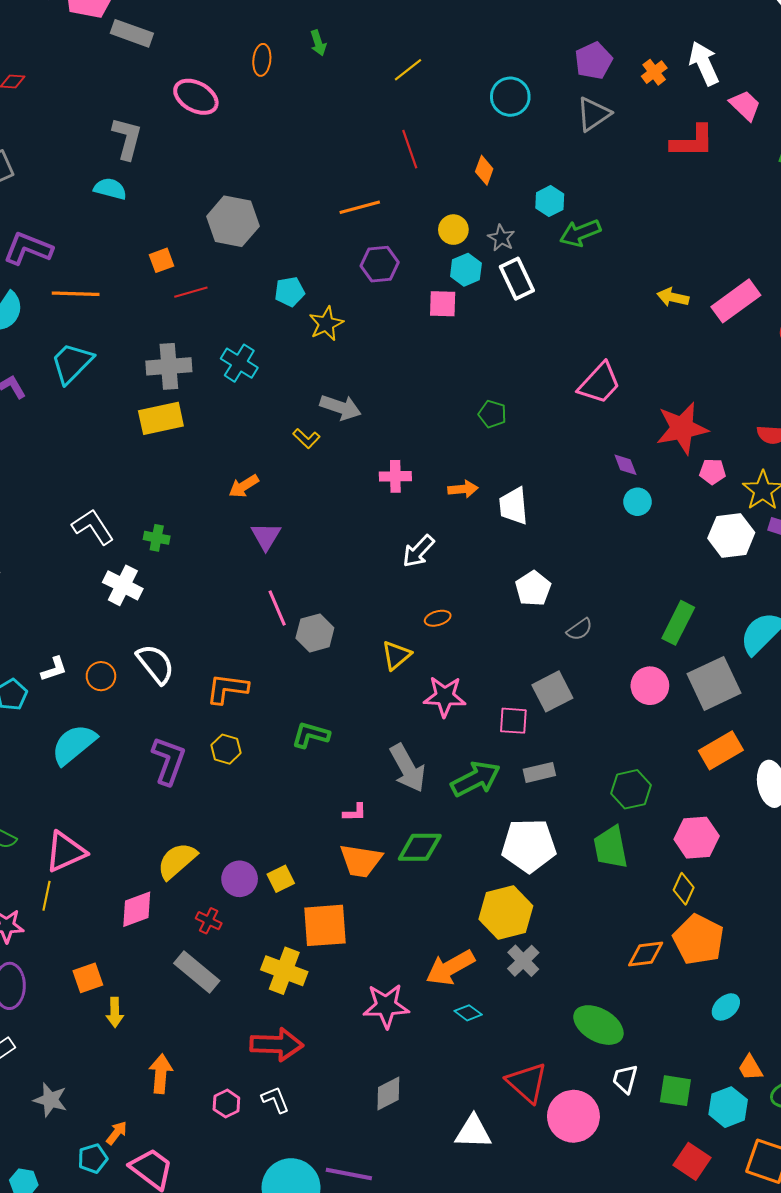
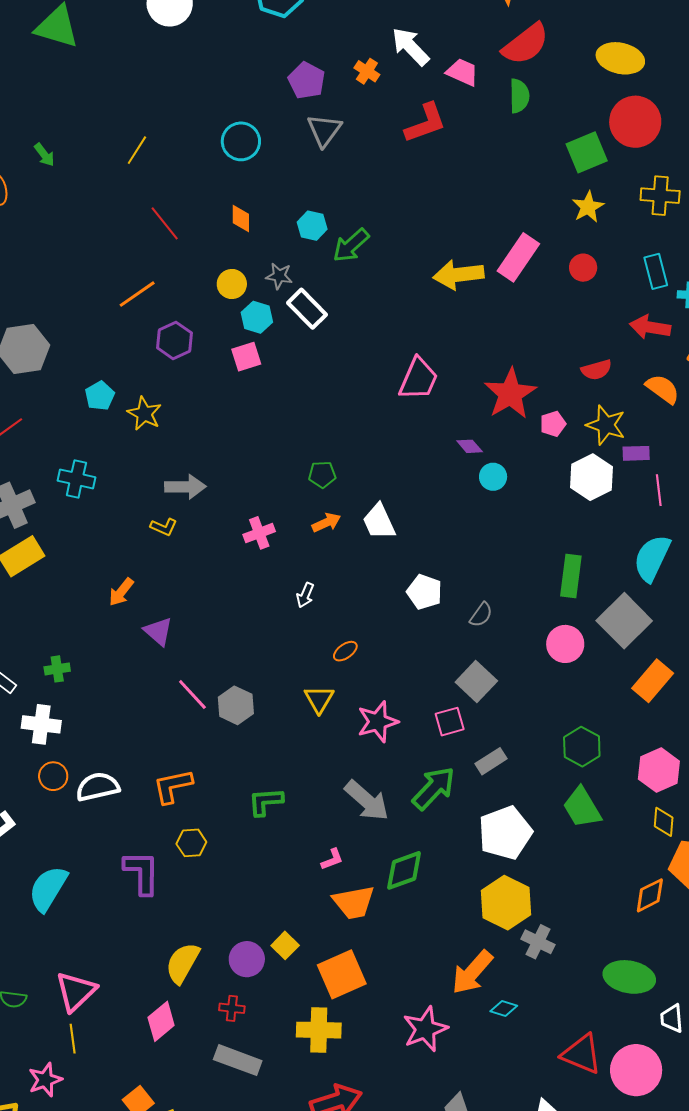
yellow arrow: (673, 297) -> (458, 275), size x1.6
green pentagon: (492, 414) -> (322, 474), moved
white arrow: (418, 551) -> (305, 595), size x0.7
white semicircle: (155, 664) -> (98, 787), turned -45
orange circle: (101, 676) -> (53, 776), moved

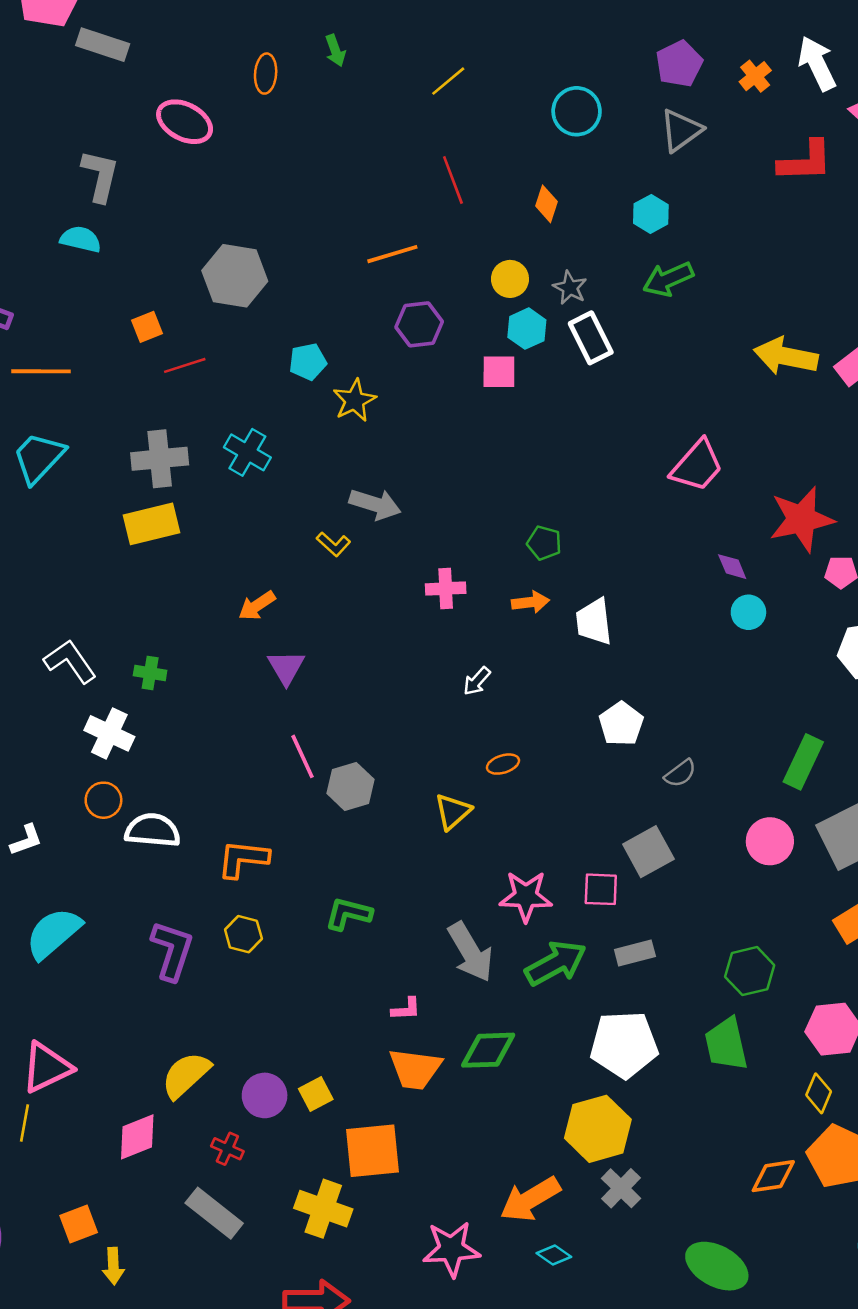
cyan hexagon: (312, 226) -> (651, 214), moved
pink star: (378, 722) -> (526, 896), moved

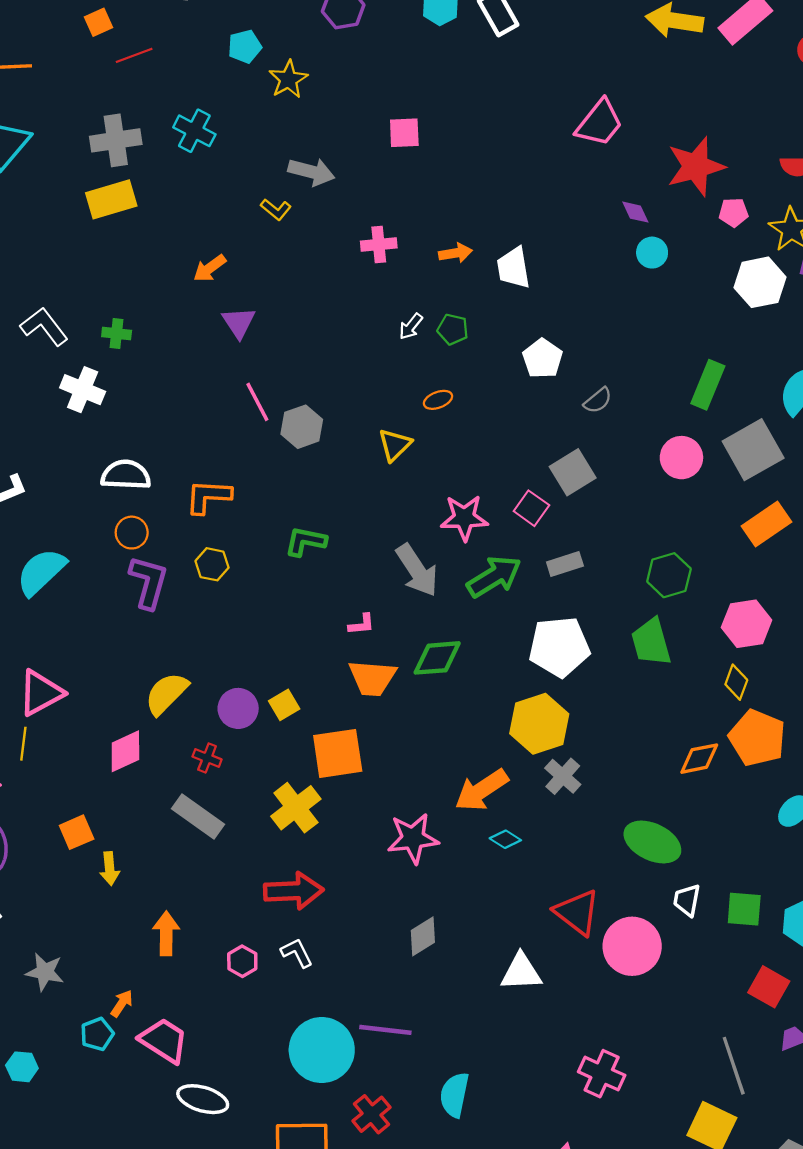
pink square: (499, 372) -> (404, 133), moved
green pentagon: (544, 543) -> (453, 329), moved
orange circle: (103, 800) -> (132, 533), moved
pink square: (601, 889) -> (531, 508), turned 36
yellow cross: (323, 1209) -> (296, 808), turned 36

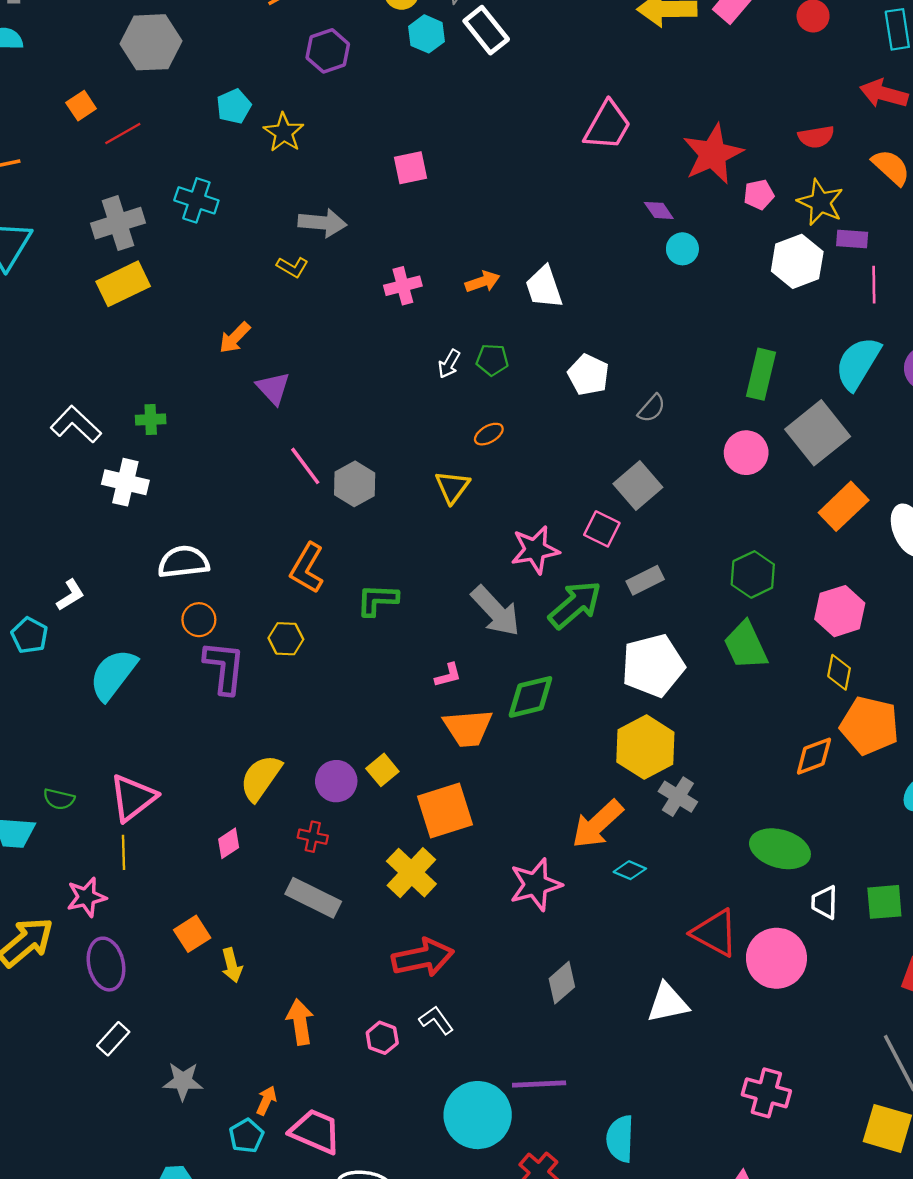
orange L-shape: (208, 497) -> (307, 568), moved, turned -54
pink diamond: (125, 751) -> (229, 843), size x0.7

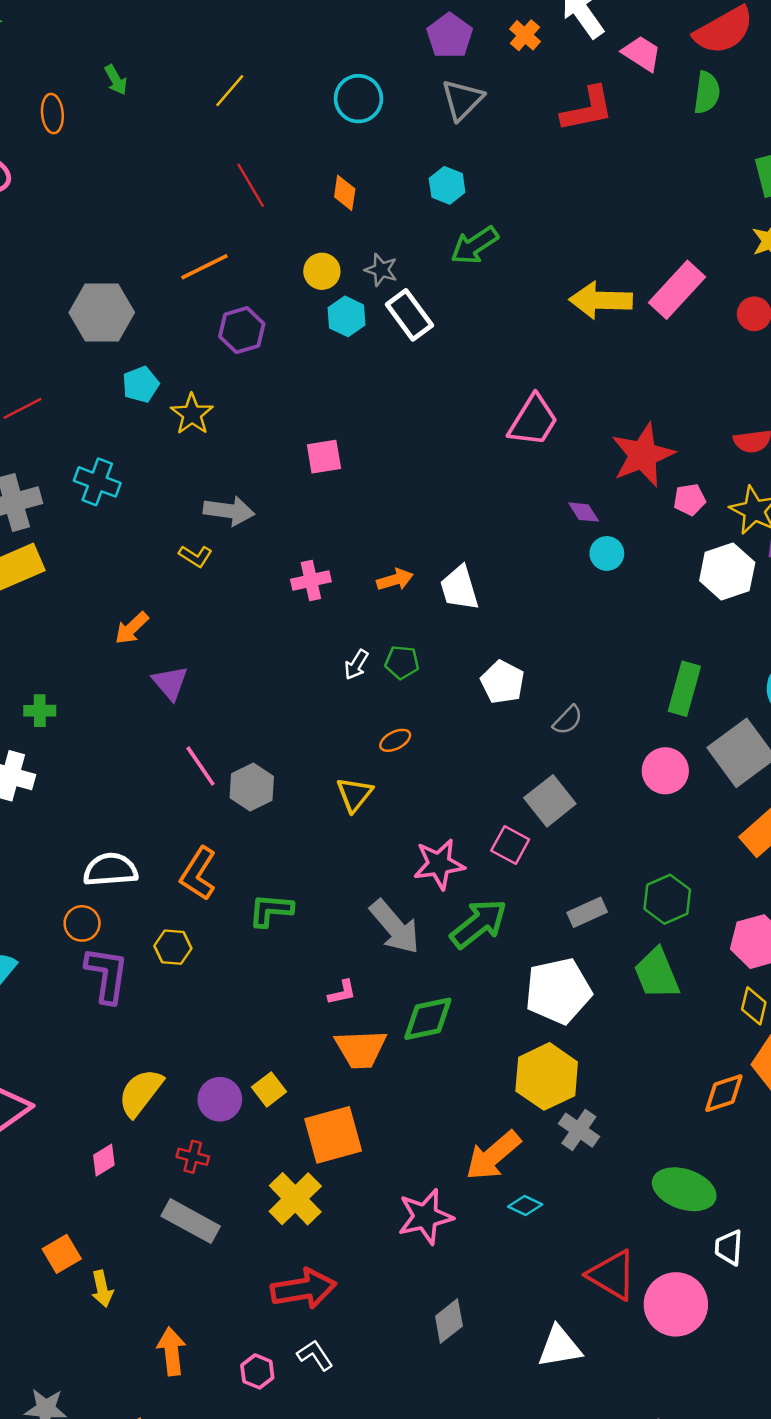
gray hexagon: (151, 42) -> (102, 312), moved
white semicircle: (183, 562) -> (110, 870), moved
gray rectangle: (645, 580) -> (587, 912), moved

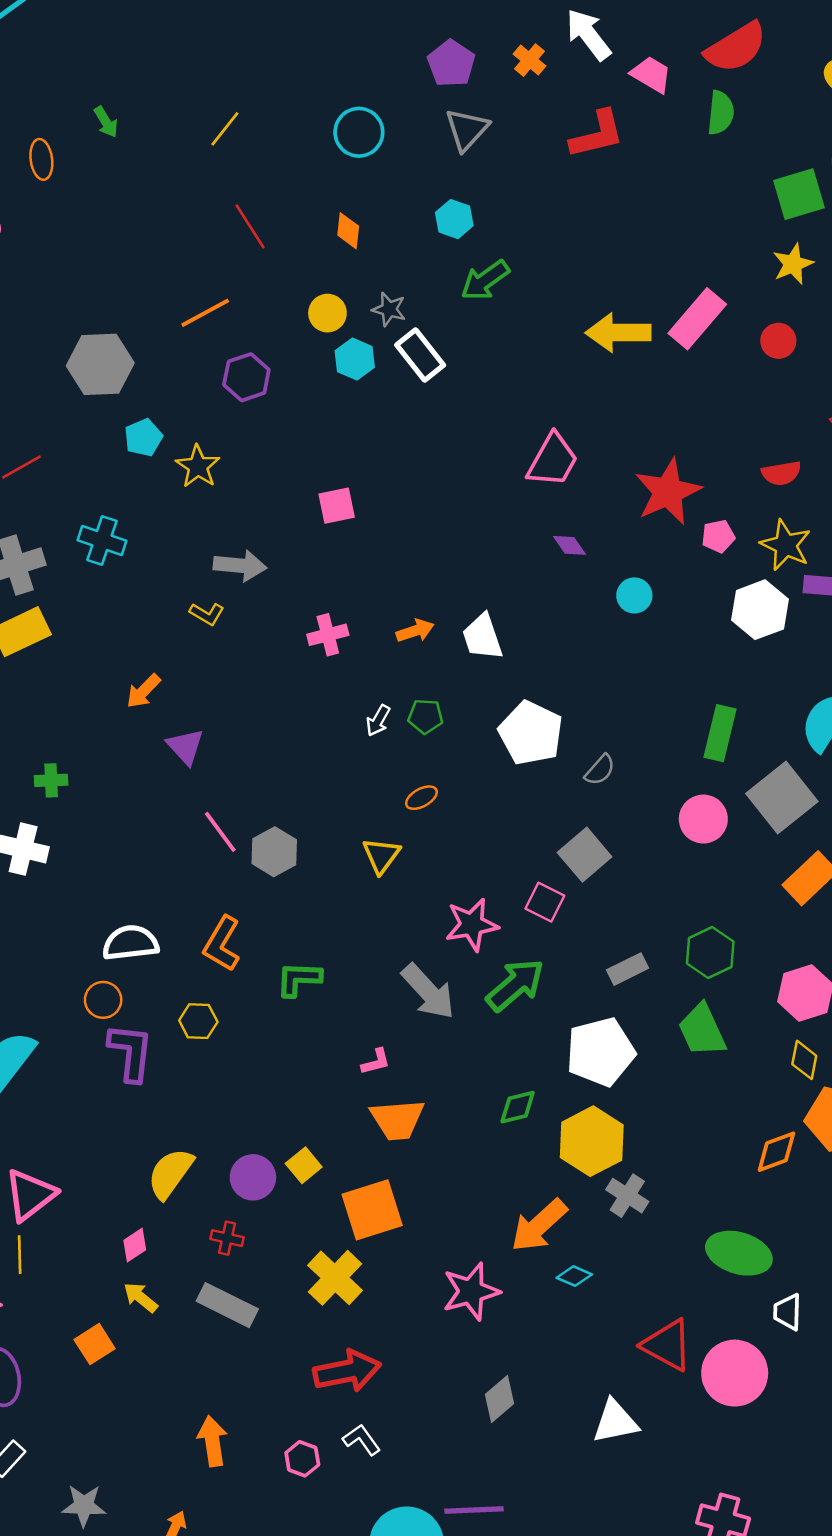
purple diamond: (584, 512) -> (569, 545), moved
white pentagon: (502, 682) -> (531, 733), size x1.4
green diamond: (428, 1019) -> (518, 1107), moved, size x0.7
yellow arrow: (102, 1289) -> (141, 1297), moved, turned 144

